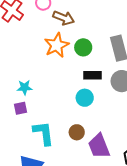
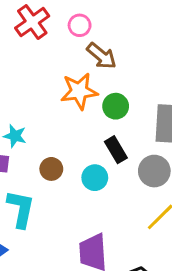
black rectangle: (92, 75) -> (116, 150), turned 42
brown circle: (77, 132) -> (51, 169), moved

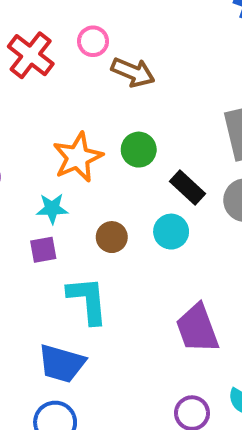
orange star: (79, 91) -> (78, 157), moved
green circle: (116, 106) -> (139, 150), moved

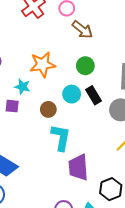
green circle: (139, 150) -> (85, 66), moved
cyan circle: (171, 232) -> (72, 94), moved
cyan L-shape: (88, 300) -> (61, 138), moved

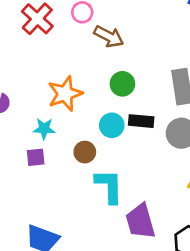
black rectangle: (93, 95) -> (141, 121), turned -42

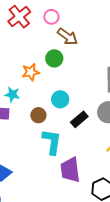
green circle: (122, 84) -> (54, 58), moved
orange star: (65, 94) -> (31, 72), size x0.7
black rectangle: (141, 121) -> (79, 119), moved, turned -54

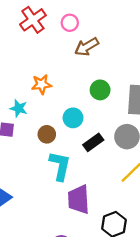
brown arrow: (68, 37) -> (87, 47), turned 110
green circle: (54, 58) -> (100, 90), moved

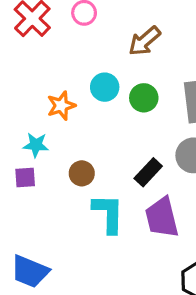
brown arrow: (87, 47) -> (144, 41), moved
cyan circle: (73, 118) -> (105, 87), moved
purple trapezoid: (79, 199) -> (162, 218), moved

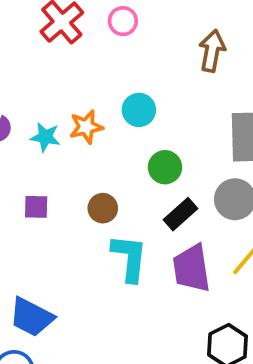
brown arrow: (144, 41) -> (212, 51), moved, turned 136
green circle: (144, 98) -> (165, 167), moved
cyan star: (36, 145) -> (45, 137), moved

